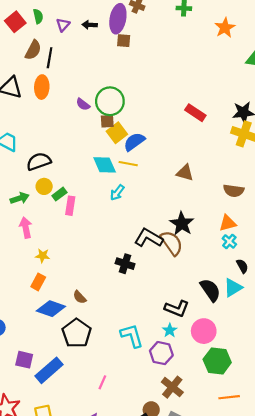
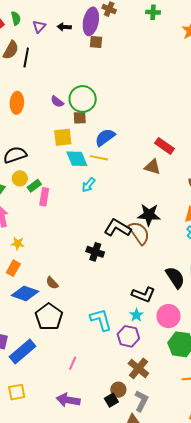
orange ellipse: (42, 87) -> (17, 103), moved
red rectangle: (195, 113) -> (164, 146), moved
yellow square: (117, 133) -> (63, 137), moved, turned 30
black star: (182, 224) -> (149, 215), turned -30

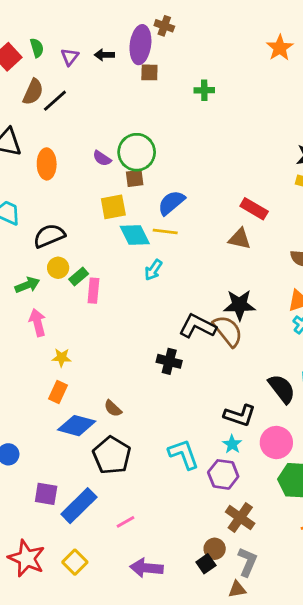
green cross: (153, 12) -> (204, 90), moved
black line: (26, 57) -> (55, 101), turned 42
pink line: (73, 363) -> (125, 522), moved, turned 40
yellow square: (17, 392) -> (75, 562), turned -30

